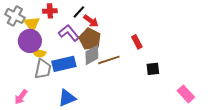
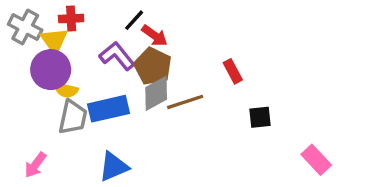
red cross: (50, 11) -> (71, 19), moved

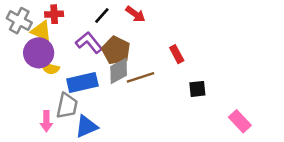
red arrow: (154, 36) -> (135, 14), moved
yellow triangle: (54, 41) -> (41, 31), turned -30
gray trapezoid: (73, 117) -> (67, 106), moved
pink arrow: (35, 165) -> (46, 121), moved, turned -36

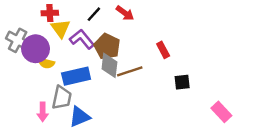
gray cross: (19, 21) -> (18, 40), moved
yellow triangle: (41, 31) -> (61, 28), moved, turned 30
gray diamond: (119, 71) -> (109, 65), turned -55

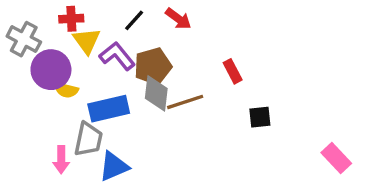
gray cross: (18, 40) -> (24, 39), moved
brown pentagon: (107, 46) -> (153, 66), turned 30
pink rectangle: (221, 112) -> (336, 158), moved

